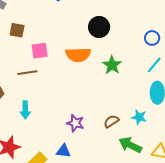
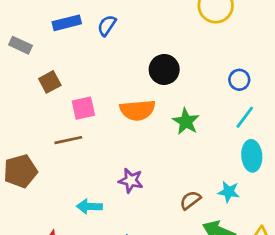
brown square: (17, 30) -> (50, 82), turned -35
cyan arrow: (25, 110) -> (89, 206), moved, turned 96
purple star: (75, 123) -> (131, 181), moved

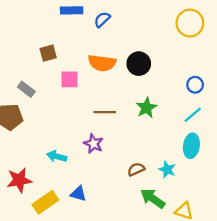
gray rectangle: (20, 45) -> (26, 89), moved
orange semicircle: (138, 110) -> (102, 63), moved
brown line: (68, 140) -> (105, 112), moved

